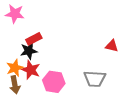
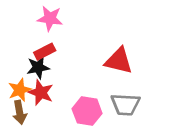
pink star: (15, 14) -> (50, 18), moved
red triangle: (112, 46) -> (119, 61), moved, size x1.6
pink hexagon: (54, 82) -> (87, 111), moved

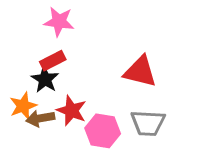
black star: (38, 67) -> (45, 79), turned -30
red star: (41, 93) -> (71, 111), moved
brown arrow: (20, 112) -> (40, 118), moved, turned 90

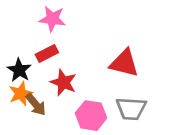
black star: (45, 79) -> (19, 70), moved
red star: (71, 111) -> (63, 82), moved
brown arrow: (40, 118) -> (36, 105), turned -120

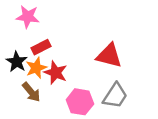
pink star: (52, 19) -> (28, 17), moved
orange star: (21, 93) -> (36, 68), moved
gray trapezoid: (131, 109) -> (115, 96), turned -60

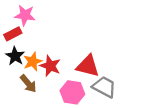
red rectangle: (41, 47) -> (13, 34), moved
red triangle: (109, 56) -> (88, 66), moved
gray trapezoid: (115, 96) -> (104, 87), turned -95

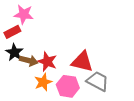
orange star: (33, 62) -> (43, 82), moved
brown arrow: (28, 84) -> (29, 61), moved, turned -36

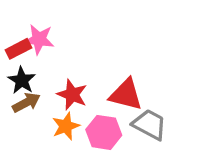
pink star: (24, 14) -> (39, 39), moved
brown arrow: (29, 61) -> (26, 102), moved, turned -42

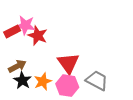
black star: (22, 80) -> (22, 80), moved
red star: (72, 95) -> (38, 36), moved
red triangle: (126, 95) -> (68, 63), moved, turned 40

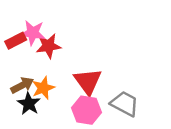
red star: (38, 36) -> (48, 46), turned -30
orange star: (43, 81) -> (43, 88), moved

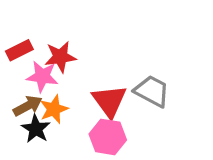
pink star: (33, 33) -> (42, 76), moved
gray trapezoid: (125, 104) -> (152, 91), moved

